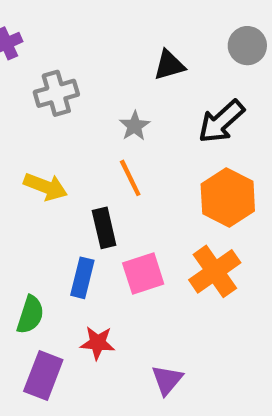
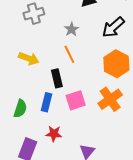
green semicircle: (30, 315) -> (20, 109), moved

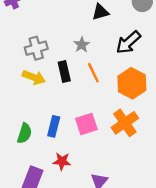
gray cross: (34, 14) -> (36, 48), moved
orange line: (69, 54) -> (93, 73), moved
black rectangle: (57, 78) -> (64, 72), moved

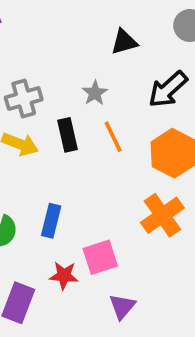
pink square: (86, 124) -> (100, 257), moved

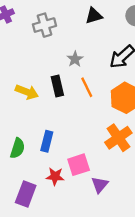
black triangle: (124, 42) -> (94, 16), moved
gray cross: (24, 98) -> (44, 25), moved
purple triangle: (122, 306) -> (100, 185), moved

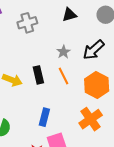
gray star: (75, 59) -> (63, 52), moved
blue rectangle: (47, 141) -> (44, 117), moved

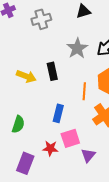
gray star: (63, 52) -> (77, 48), size x1.5
orange line: (63, 76) -> (84, 91), moved, turned 30

